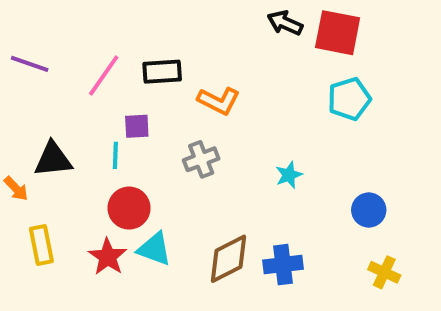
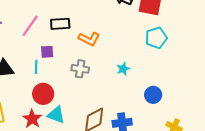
gray cross: (201, 159) -> (80, 69), turned 30
cyan star: (289, 175) -> (123, 69), moved
blue circle: (369, 210) -> (153, 95), moved

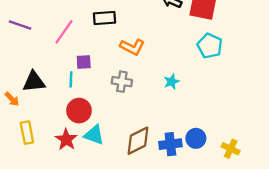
black rectangle: (60, 24) -> (104, 18), moved
cyan pentagon: (156, 38) -> (210, 46), turned -30
blue circle: (153, 95) -> (196, 138), moved

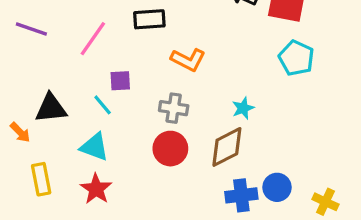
cyan line: (71, 79) -> (103, 105), turned -42
red circle: (79, 111) -> (170, 149), moved
cyan triangle: (94, 135) -> (94, 147), moved
brown diamond: (138, 141) -> (227, 147), moved

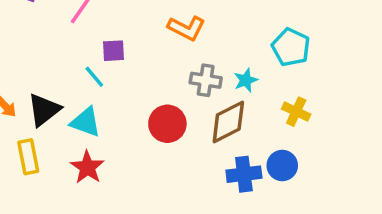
cyan pentagon: (296, 58) -> (291, 47), moved
black triangle: (51, 108) -> (44, 110), moved, turned -32
gray cross: (174, 108) -> (206, 80), moved
yellow cross: (325, 202) -> (296, 112), moved

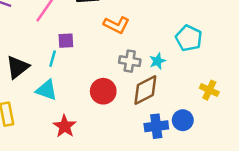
cyan line: (94, 77) -> (53, 59), turned 56
black triangle: (44, 110) -> (18, 67), moved
yellow cross: (296, 112) -> (209, 90), moved
red star: (87, 167) -> (65, 126), moved

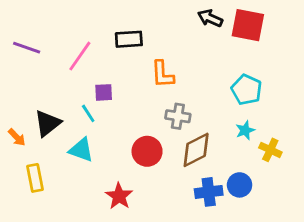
orange L-shape: (116, 25) -> (162, 74), turned 60
cyan line: (53, 59) -> (88, 113), turned -49
cyan star: (157, 61) -> (245, 130), moved
red star: (65, 126) -> (119, 196), moved

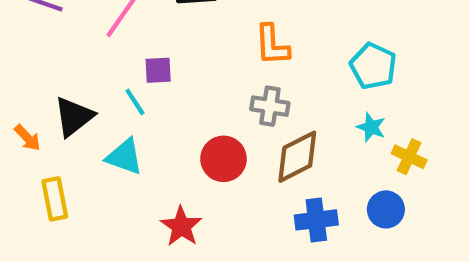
orange L-shape: (162, 74) -> (272, 45), moved
cyan star: (245, 130) -> (371, 127), turned -30
blue circle: (240, 185) -> (386, 209), moved

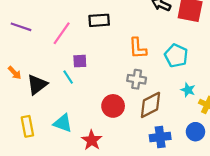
cyan pentagon: (373, 66) -> (176, 56), moved
orange arrow: (27, 138) -> (15, 73), moved
cyan triangle: (124, 157) -> (63, 123), moved

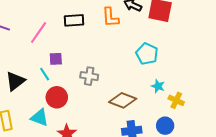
orange L-shape: (138, 48) -> (110, 17), moved
gray cross: (137, 79) -> (89, 76), moved
brown diamond: (151, 105) -> (123, 100), turned 48
red circle: (113, 106) -> (57, 97), moved

